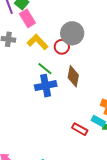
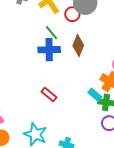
red rectangle: (80, 129) -> (49, 94), moved

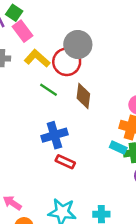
red circle: (72, 14) -> (67, 62), size x1.5
blue cross: (49, 50) -> (54, 135), moved

